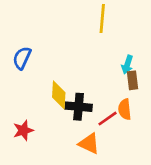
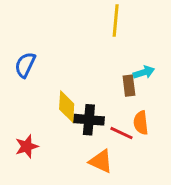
cyan arrow: (127, 65) -> (144, 72), turned -126
brown rectangle: (133, 80) -> (129, 86), moved
red line: (108, 119) -> (122, 133), turned 60

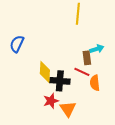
red line: (122, 133) -> (82, 72), moved
red star: (27, 146) -> (51, 101), moved
orange triangle: (101, 161) -> (68, 109), turned 30

